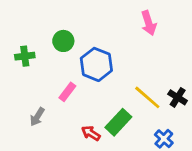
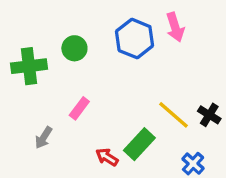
green cross: (25, 56) -> (29, 66), size x1.5
blue hexagon: (96, 64) -> (135, 39), moved

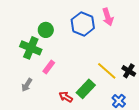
green cross: (29, 66) -> (31, 48), moved, turned 30

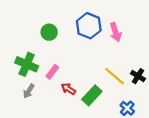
pink arrow: (108, 17) -> (116, 32), moved
green cross: (31, 48) -> (27, 64), moved
red arrow: (66, 97) -> (68, 89), moved

